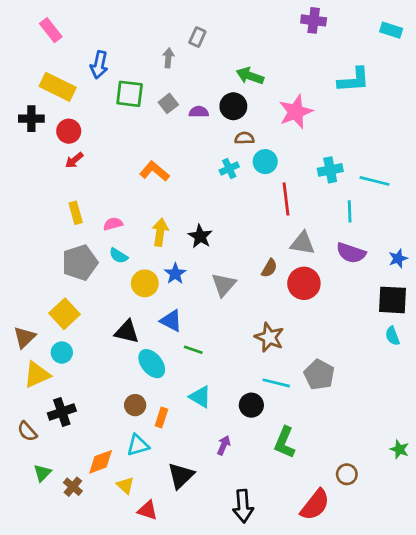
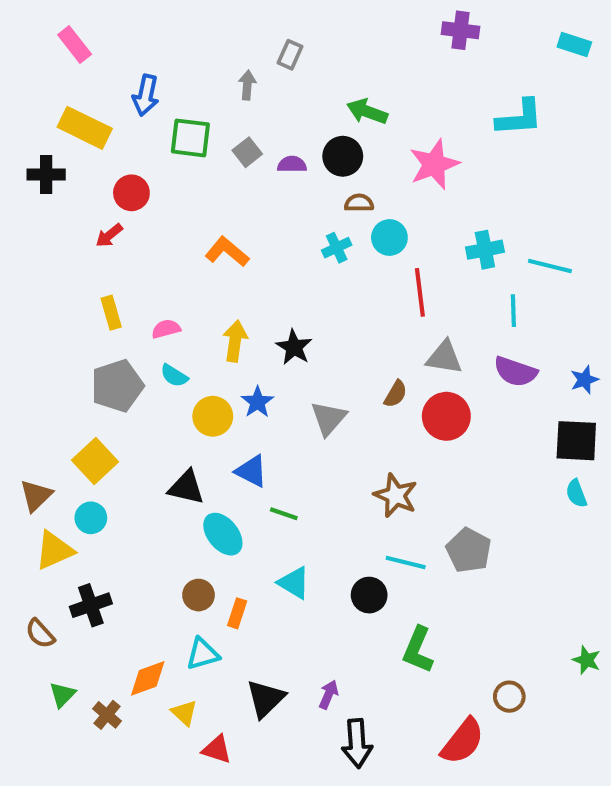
red circle: (69, 131) -> (131, 193), moved
purple arrow: (224, 445) -> (329, 695), moved

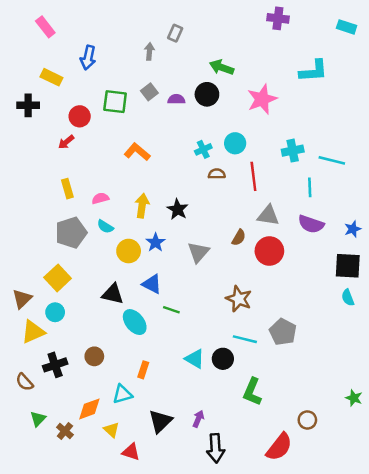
yellow rectangle: (85, 128) -> (51, 77), size x0.7
green square: (190, 138) -> (115, 102), moved
brown semicircle: (359, 203) -> (217, 174), moved
cyan triangle: (294, 583) -> (195, 359), moved
brown circle: (199, 595) -> (94, 356), moved

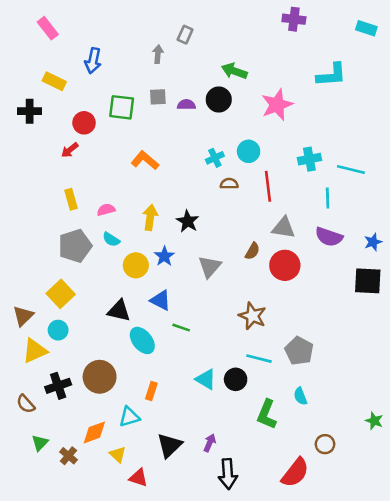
gray square: (149, 92) -> (158, 97), turned 35
cyan semicircle: (348, 298) -> (300, 396), moved
brown circle: (94, 356) -> (100, 377), size x1.6

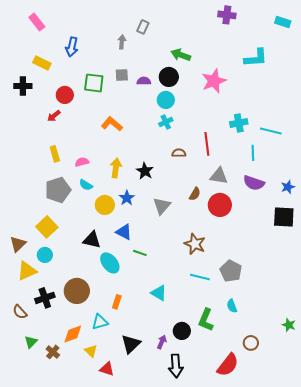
cyan circle: (249, 151) -> (166, 100), moved
brown semicircle: (229, 184) -> (179, 153), moved
black circle: (236, 379) -> (182, 331), moved

